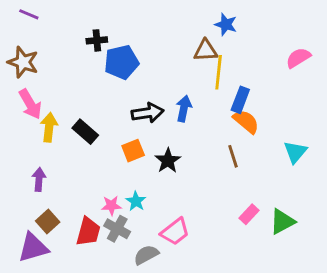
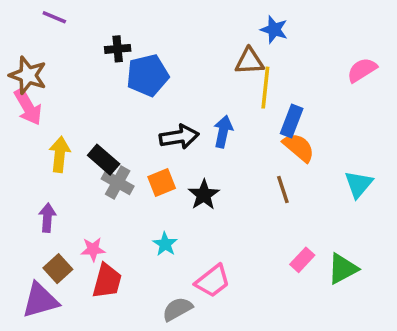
purple line: (29, 14) -> (54, 17), moved
pink arrow: (30, 104) -> (28, 107), moved
pink star: (111, 206) -> (93, 249), moved
gray cross: (117, 229) -> (118, 183), moved

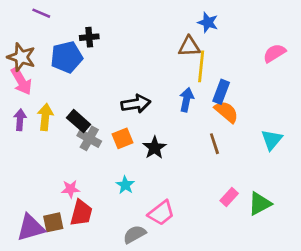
blue pentagon: (148, 75) -> (67, 57), moved
blue arrow: (223, 132) -> (186, 100), moved
purple arrow: (47, 218) -> (20, 120), moved
brown square: (58, 269) -> (53, 222), moved, turned 30

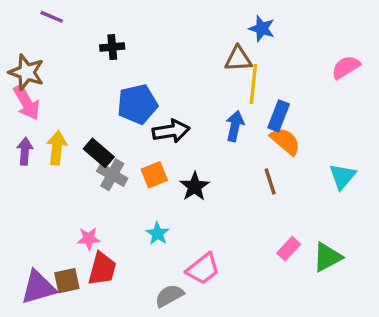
blue pentagon: (67, 57) -> (137, 104), moved

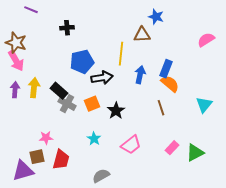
yellow line: (253, 84) -> (121, 54), moved
pink star: (89, 239) -> (46, 138), moved
pink trapezoid: (203, 269) -> (131, 145), moved
brown square: (67, 281) -> (37, 157), moved

